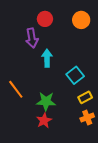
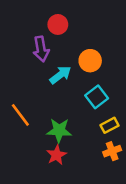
orange circle: (81, 20) -> (90, 61), moved
cyan arrow: (47, 58) -> (60, 75), turned 54

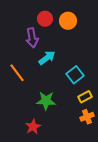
orange circle: (90, 61) -> (68, 21), moved
orange line: (20, 115) -> (17, 73), moved
red star: (57, 155) -> (33, 127), moved

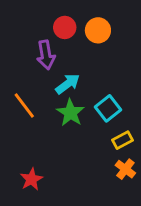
green star: (46, 101) -> (70, 113), moved, turned 30
orange cross: (87, 117) -> (125, 169), turned -32
red star: (33, 127) -> (31, 179), moved

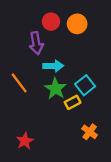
cyan arrow: (68, 84) -> (53, 66), turned 36
yellow rectangle: (123, 140) -> (73, 102), moved
orange cross: (125, 169) -> (90, 132), moved

